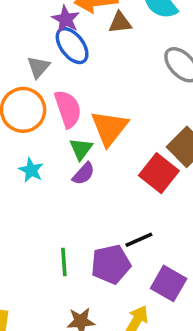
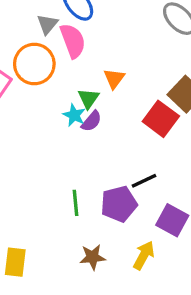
pink semicircle: (68, 109) -> (73, 41), moved
orange triangle: (109, 128) -> (114, 79), size x0.6
cyan star: (31, 170) -> (74, 115), moved

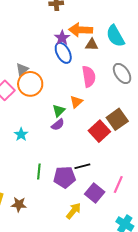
gray triangle: (47, 24) -> (22, 69), moved
pink semicircle: (73, 41) -> (89, 76), moved
cyan star: (74, 115) -> (21, 134), moved
brown star: (93, 257) -> (19, 204), moved

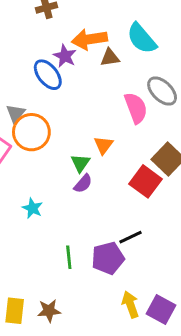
blue ellipse: (63, 53) -> (48, 75), moved
pink semicircle: (89, 76) -> (136, 108), moved
purple square: (95, 193) -> (161, 309), moved
yellow arrow: (74, 211) -> (130, 304), turned -48

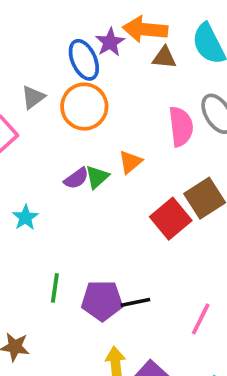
orange circle: (31, 132) -> (84, 107), moved
purple semicircle: (83, 184) -> (76, 178), moved
black line: (130, 237) -> (135, 302), moved

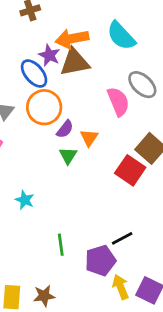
brown triangle: (164, 58) -> (75, 62), moved, size x1.6
purple semicircle: (76, 178) -> (65, 129), moved
purple pentagon: (102, 301) -> (100, 261), moved

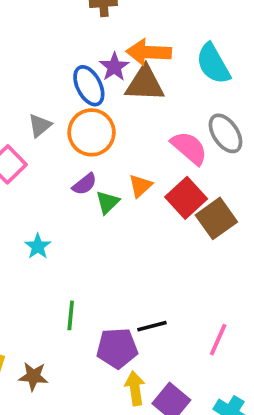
pink semicircle: (118, 102) -> (189, 148), turned -40
purple semicircle: (65, 129) -> (85, 184), moved
red square: (130, 170) -> (186, 198), moved

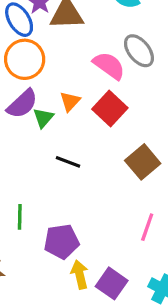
purple semicircle: (85, 184) -> (22, 104), size x1.5
brown square: (216, 218) -> (143, 162), moved
black line: (152, 326) -> (68, 162), moved, turned 40

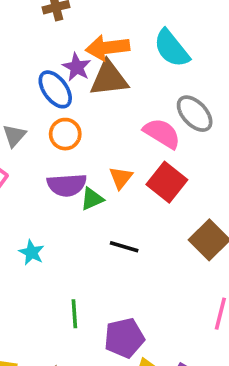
orange circle: (25, 59) -> (65, 134), size x0.7
purple semicircle: (22, 104) -> (67, 185), turned 44
green triangle: (43, 118) -> (92, 199), turned 30

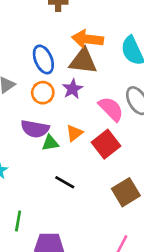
purple star: (77, 67) -> (73, 89), moved

